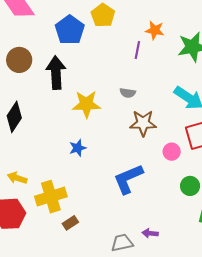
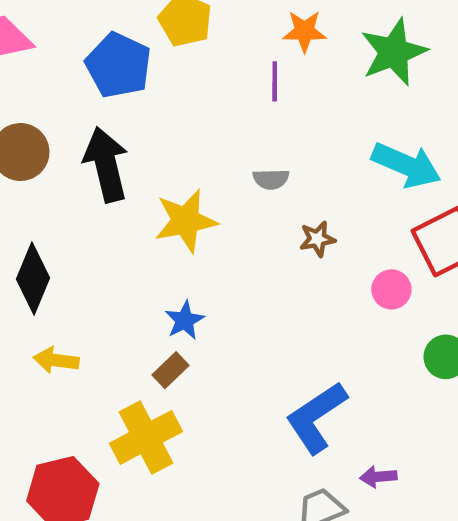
brown star: (143, 123) -> (317, 239), size x0.6
yellow arrow: (17, 178) -> (56, 360), moved
blue L-shape: (128, 179) -> (316, 417), moved
brown rectangle: (70, 223) -> (171, 370), moved

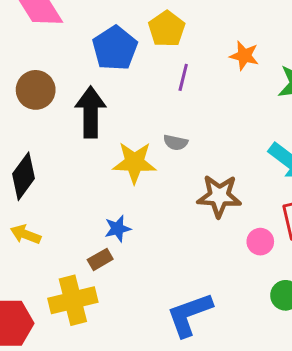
purple line: (275, 81) -> (183, 77), moved
gray semicircle: (271, 179) -> (176, 142), moved
brown star: (317, 239) -> (219, 196), size x1.8

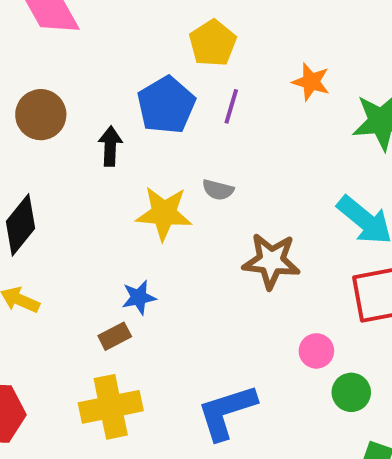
blue pentagon: (115, 48) -> (166, 105), moved
black arrow: (91, 112) -> (110, 146), size x0.6
pink circle: (260, 242) -> (316, 351), moved
yellow cross: (73, 300) -> (111, 407), moved

